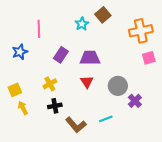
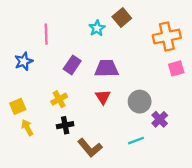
cyan line: (106, 119) -> (136, 141), moved

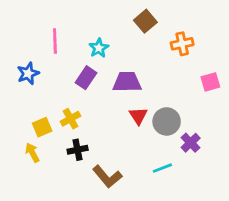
cyan star: (97, 28) -> (99, 48), moved
orange cross: (167, 36) -> (182, 44), moved, size x0.7
red triangle: (103, 97) -> (138, 116), moved
yellow square: (18, 106) -> (42, 127), moved

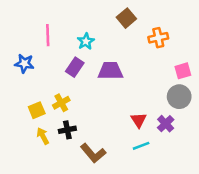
blue star: (28, 73) -> (24, 63), turned 30
red triangle: (138, 116) -> (139, 120), moved
gray circle: (167, 121) -> (179, 97), moved
yellow arrow: (32, 153) -> (43, 136), moved

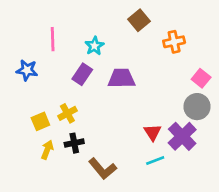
pink square: (183, 71) -> (201, 78), turned -35
purple cross: (166, 124) -> (182, 136), size x1.5
yellow arrow: (43, 136) -> (47, 150), turned 49

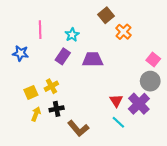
orange cross: (174, 42) -> (123, 32), moved, turned -35
cyan line: (155, 161) -> (118, 122), turned 64

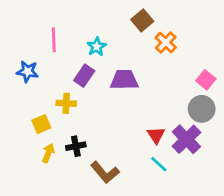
yellow cross: (51, 86) -> (66, 103), moved, turned 32

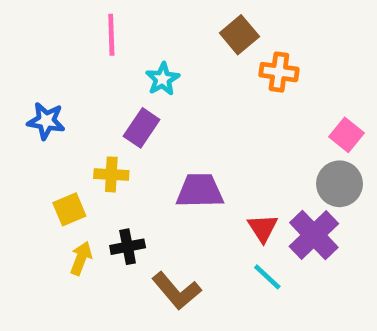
pink line: (54, 40) -> (111, 35), moved
orange cross: (166, 43) -> (279, 72), turned -35
purple trapezoid: (124, 80) -> (200, 191), moved

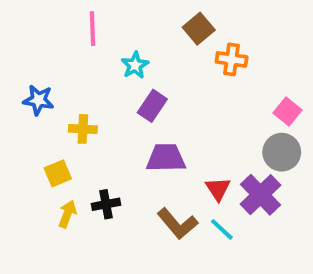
purple rectangle: (142, 128) -> (152, 106), moved
yellow cross: (111, 174) -> (83, 129), moved
brown L-shape: (177, 291) -> (177, 224), moved

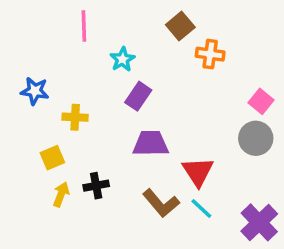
red triangle: (218, 189) -> (198, 172), size x1.4
purple cross: (260, 195) -> (259, 222), moved

